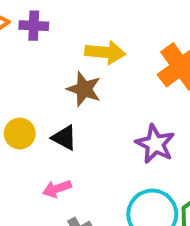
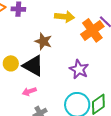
yellow arrow: (105, 52) -> (65, 17), moved
black triangle: (64, 138) -> (33, 66), size x1.6

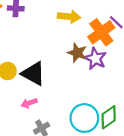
brown star: (43, 41) -> (77, 53), moved
purple star: (79, 69) -> (95, 59), moved

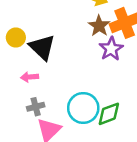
brown star: (77, 53) -> (99, 26), moved

